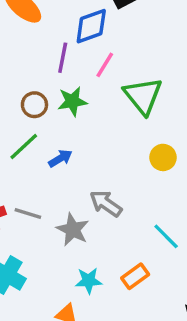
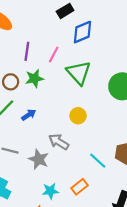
blue diamond: (91, 26) -> (82, 32), moved
yellow circle: (163, 157) -> (78, 116), moved

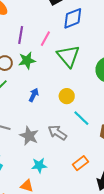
blue arrow: (29, 115) -> (34, 95), moved, turned -32
gray arrow: (59, 142) -> (57, 133), moved
cyan line: (98, 161) -> (81, 118), moved
orange rectangle: (79, 187) -> (80, 163), moved

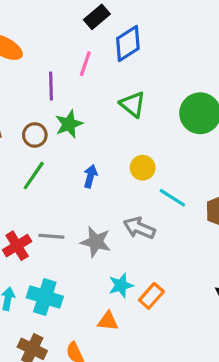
pink line: (45, 39) -> (85, 64), moved
green triangle: (68, 56) -> (133, 104), size x0.7
orange rectangle: (80, 163) -> (151, 296), moved

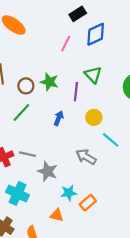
purple line: (51, 86) -> (76, 92), moved
green star: (69, 124) -> (49, 82), turned 30
gray star: (96, 242) -> (48, 171), moved

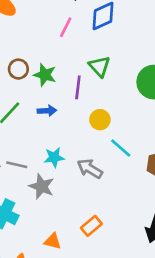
brown circle: (26, 86) -> (18, 69), moved
blue arrow: (59, 118) -> (47, 111), moved, turned 64
cyan star: (69, 193) -> (54, 157), moved

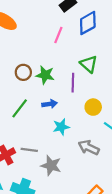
cyan star: (54, 157) -> (61, 127), moved

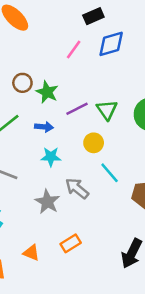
green triangle: (89, 64) -> (107, 110), moved
purple line: (73, 83) -> (77, 109), turned 48
gray star: (51, 166) -> (47, 202), moved

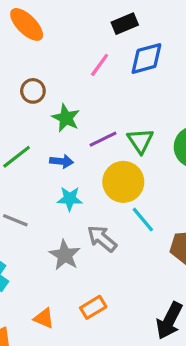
brown circle: (22, 83) -> (33, 91), moved
yellow circle: (94, 143) -> (123, 182), size x1.6

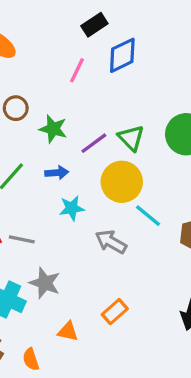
gray star: (65, 255) -> (45, 283), moved

